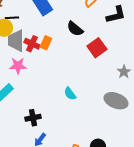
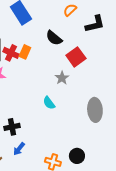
gray star: (124, 72) -> (62, 78), moved
gray ellipse: (116, 101) -> (95, 110), turned 65

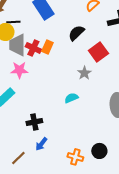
black semicircle: (54, 38) -> (76, 33), turned 96
cyan semicircle: (49, 103) -> (71, 98), turned 104

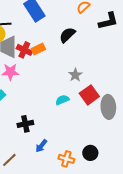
orange rectangle: (47, 47) -> (38, 49), turned 40
red square: (98, 52) -> (89, 95), moved
blue arrow: (41, 144) -> (41, 146), moved

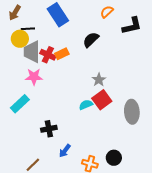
red square: (89, 95) -> (102, 100), moved

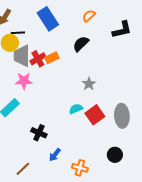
orange semicircle: (107, 12) -> (89, 16), moved
red cross: (48, 55) -> (38, 59), turned 35
red square: (102, 100) -> (95, 115), moved
black cross: (49, 129) -> (39, 133), turned 35
black circle: (114, 158) -> (115, 155), moved

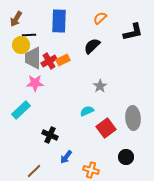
blue rectangle: (48, 19) -> (59, 21), turned 35
red square: (95, 115) -> (106, 128), moved

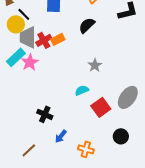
black line: (29, 35) -> (24, 14), turned 48
pink star: (35, 83) -> (30, 62), turned -30
cyan rectangle: (21, 110) -> (16, 57), moved
gray ellipse: (133, 118) -> (128, 97), turned 40

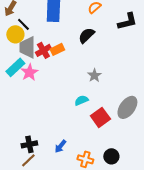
black cross: (45, 114) -> (29, 144), moved, turned -35
black circle: (121, 136) -> (111, 156), moved

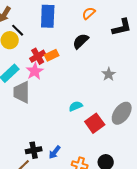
gray trapezoid: (27, 47) -> (22, 92), moved
pink star: (29, 72) -> (35, 71), moved
gray star: (94, 75) -> (109, 74), moved
black cross: (29, 144) -> (34, 150), moved

